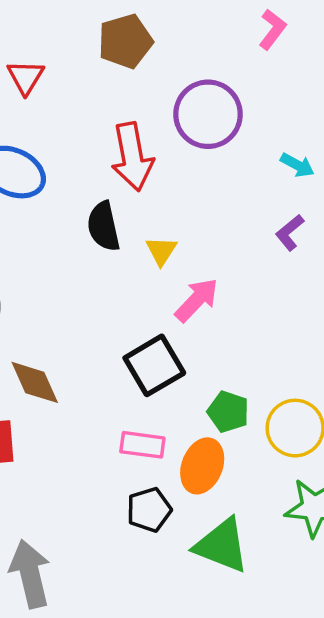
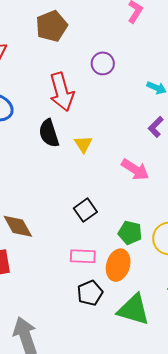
purple circle: (208, 114) -> (103, 63), size x0.6
pink arrow: (197, 300) -> (135, 170), moved, turned 84
black square: (154, 365) -> (85, 210), size x0.7

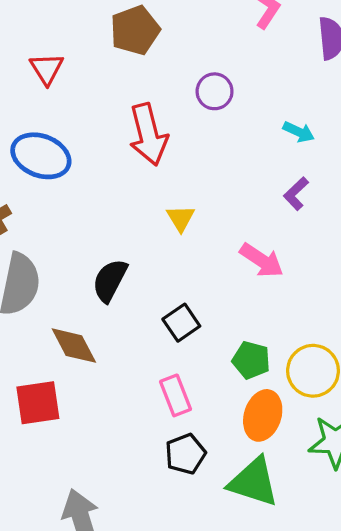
black semicircle: (49, 133) -> (110, 280), moved, turned 44
pink rectangle: (83, 256) -> (176, 395), turned 65
orange ellipse: (118, 265) -> (263, 415), moved

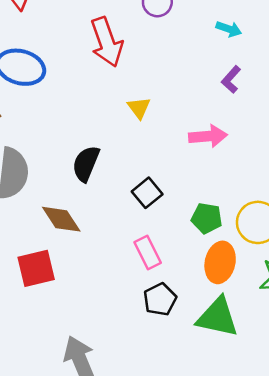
pink arrow: (262, 260) -> (208, 136), turned -33

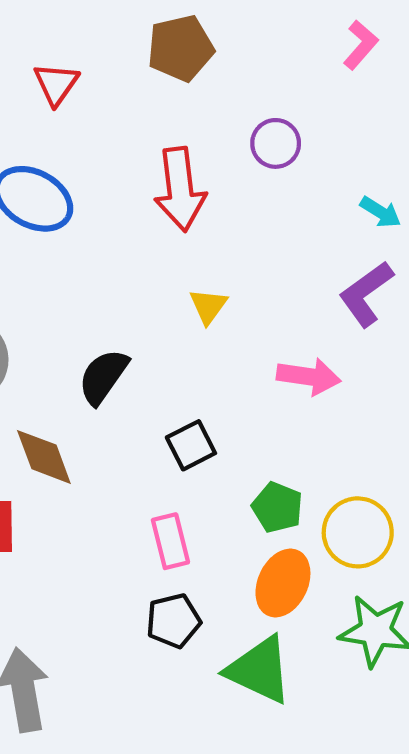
purple L-shape: (231, 79) -> (366, 294), size x1.5

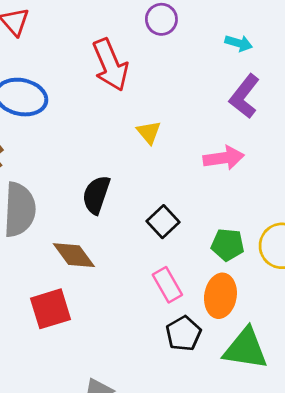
orange ellipse: (283, 583) -> (220, 296), moved

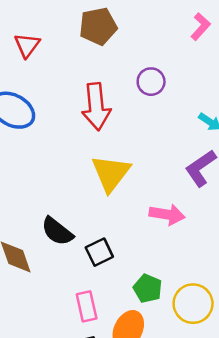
yellow triangle: (149, 132) -> (111, 173), size x1.8
black semicircle: (96, 195) -> (57, 231), moved, turned -88

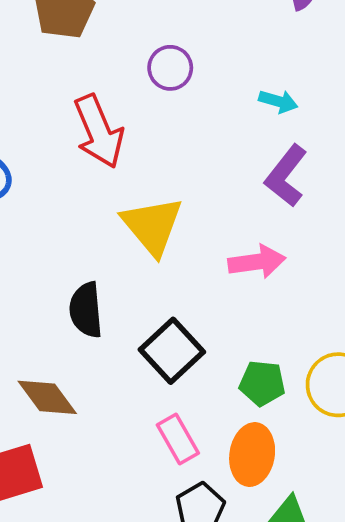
black semicircle: (57, 231) -> (86, 310), moved, turned 64
black square: (99, 252) -> (172, 351), size x1.4

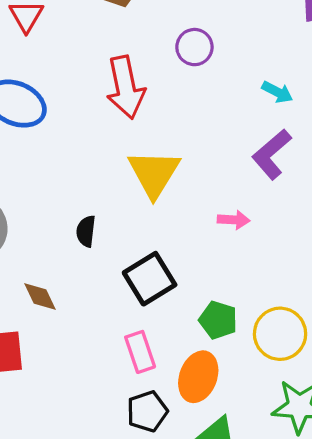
pink arrow: (257, 262) -> (234, 220), size x0.7
black semicircle: (86, 310) -> (86, 231), size x0.7
brown diamond: (47, 397) -> (40, 297), size x0.7

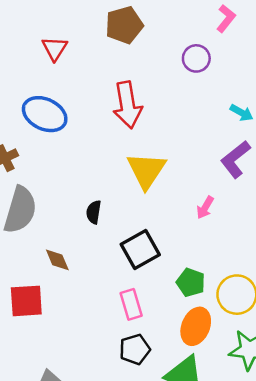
purple circle: (194, 47) -> (196, 58), moved
pink arrow: (234, 220) -> (205, 208), turned 115
orange ellipse: (198, 377) -> (196, 326), moved

